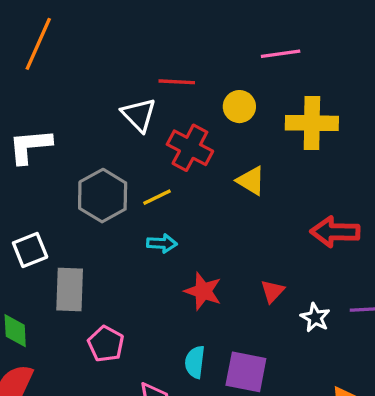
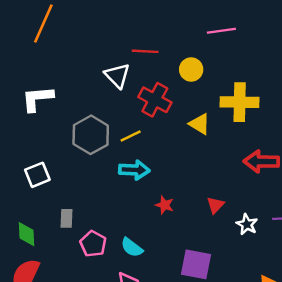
yellow cross: (312, 123) -> (240, 102), moved
cyan arrow: (162, 243) -> (134, 170), size x1.4
gray rectangle: (70, 290) -> (66, 218), moved, size x0.6
red star: (203, 291) -> (165, 205), size x0.7
cyan semicircle: (195, 362) -> (132, 247), moved, turned -60

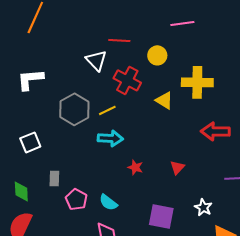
white star: (247, 224) -> (203, 207), moved

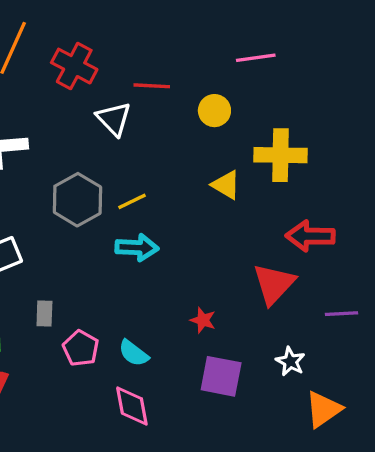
red cross: (127, 80) -> (74, 66), moved
red star: (135, 167) -> (203, 320), moved
red triangle: (177, 167) -> (274, 284), moved, size x1.8

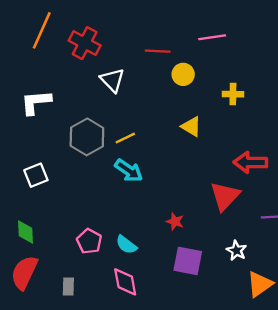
red line: (152, 86) -> (158, 51), moved
yellow cross: (280, 155) -> (233, 94), moved, size x0.6
cyan arrow: (137, 248) -> (129, 171), turned 32
gray rectangle: (44, 314) -> (68, 286), moved

